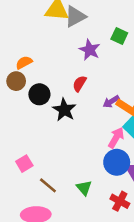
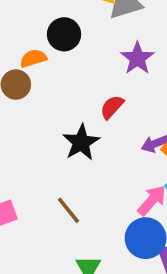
black circle: (39, 94) -> (64, 34), moved
brown line: (48, 185) -> (69, 210), moved

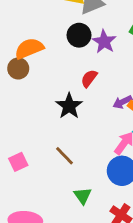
black circle: (64, 34) -> (79, 35), moved
orange semicircle: (33, 58) -> (29, 48), size x1.5

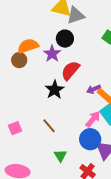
purple star: (104, 42) -> (52, 54), moved
red semicircle: (89, 78) -> (70, 70), size x1.5

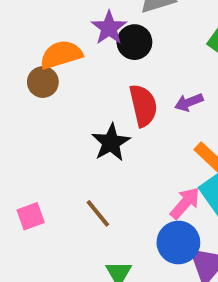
purple star: (52, 54) -> (109, 28), moved
red semicircle: (70, 70) -> (143, 105), turned 125
purple arrow: (94, 89) -> (189, 102), moved

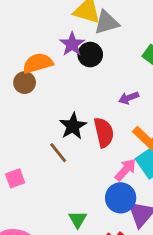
red semicircle: (143, 105) -> (104, 133), moved
brown line: (98, 213) -> (58, 153), moved

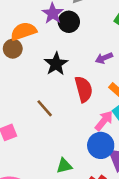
black star: (73, 126) -> (56, 64), moved
green triangle: (78, 219) -> (64, 166), turned 49

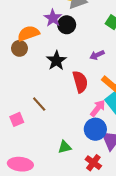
brown line: (45, 108) -> (39, 104), moved

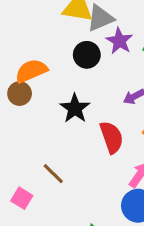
purple star: (53, 18) -> (119, 41), moved
pink square: (17, 119) -> (22, 198), turned -32

